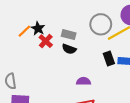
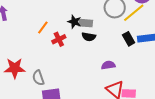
black star: (38, 28) -> (74, 22), moved
red cross: (46, 41) -> (59, 39), moved, turned 32

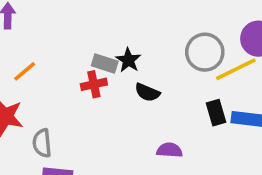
gray rectangle: (86, 23) -> (105, 64), moved
orange line: (43, 27) -> (25, 71), moved

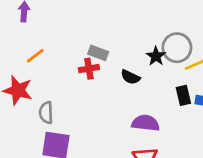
black star: (128, 60) -> (156, 56), moved
purple semicircle: (170, 150) -> (146, 123), size x1.4

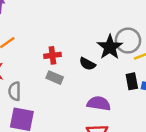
gray rectangle: (98, 53) -> (55, 78), moved
black star: (156, 56) -> (110, 47), size x1.5

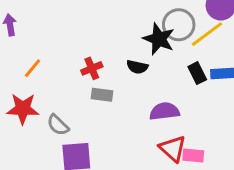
gray semicircle: (15, 91) -> (58, 125), turned -30

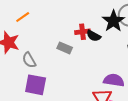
red cross: (92, 68) -> (82, 32), moved
purple semicircle: (164, 111) -> (114, 80), moved

